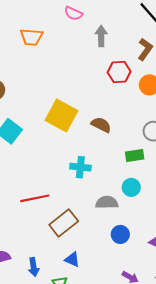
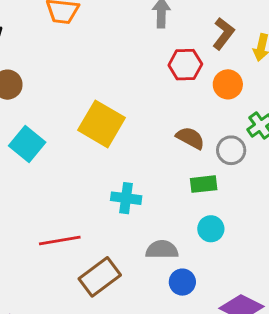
brown semicircle: (101, 125) -> (190, 138), moved
cyan circle: (131, 187) -> (211, 229), moved
blue circle: (120, 234) -> (182, 282), moved

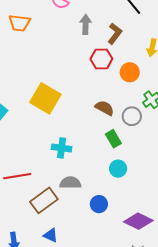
brown L-shape: (223, 34) -> (115, 34), moved
green rectangle: (204, 184) -> (113, 139), turned 66
gray semicircle: (162, 250) -> (70, 183), moved

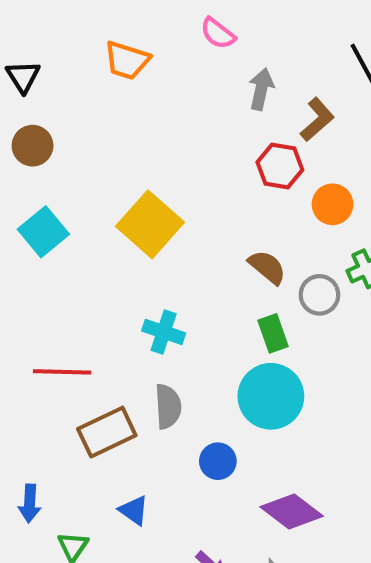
cyan circle: (118, 169) -> (271, 396), size x1.8
gray semicircle: (70, 183) -> (168, 406), turned 75
blue triangle: (51, 235) -> (134, 510), moved

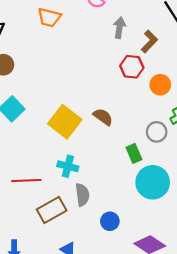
yellow square: (150, 224) -> (65, 122), moved
brown semicircle: (267, 267) -> (103, 117), moved
cyan cross: (164, 332) -> (68, 166), moved
cyan circle: (271, 396) -> (153, 182), moved

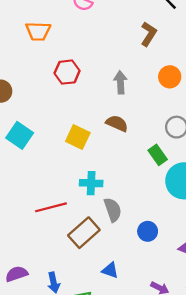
gray arrow: (119, 28) -> (120, 82), moved
red hexagon: (132, 67) -> (67, 72), moved
yellow square: (65, 122) -> (78, 137), size x0.7

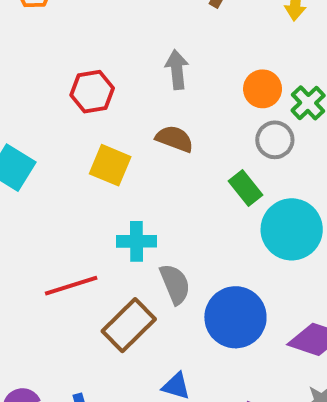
red hexagon: (67, 72) -> (92, 92), moved
orange circle: (170, 77) -> (263, 89), moved
blue circle: (148, 231) -> (235, 317), size x1.8

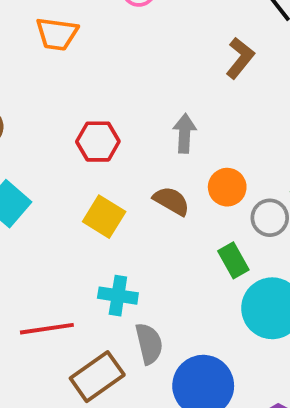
orange circle: (263, 89) -> (227, 187), moved

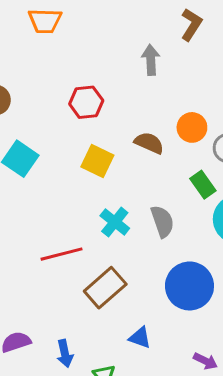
gray arrow: (185, 133) -> (151, 60), moved
cyan cross: (118, 296) -> (115, 222), turned 36
gray semicircle: (149, 344) -> (162, 221), moved

